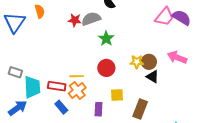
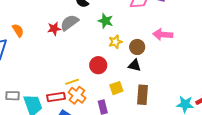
green star: (106, 39) -> (105, 21), moved
yellow star: (137, 62) -> (115, 42), moved
black triangle: (153, 77) -> (135, 65), moved

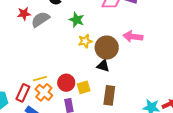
red star: (54, 29) -> (24, 14), moved
brown circle: (137, 47) -> (107, 48), size x1.5
red circle: (98, 65) -> (66, 83), moved
red rectangle: (56, 97) -> (23, 93), turned -60

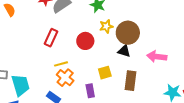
pink arrow: (133, 37) -> (157, 57), moved
red circle: (66, 83) -> (85, 41), moved
red rectangle: (23, 93) -> (51, 38), moved

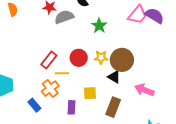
yellow star: (106, 26) -> (101, 57), moved
red rectangle: (51, 38) -> (49, 60), moved
yellow line: (61, 64) -> (62, 73), moved

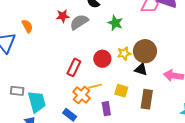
yellow line: (62, 73) -> (95, 86), moved
yellow square: (90, 93) -> (121, 91), turned 32

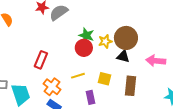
green star: (115, 23) -> (86, 35), moved
red rectangle: (74, 67) -> (41, 60), moved
orange cross: (81, 95) -> (52, 87), moved

